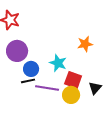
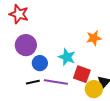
black line: (28, 81) -> (33, 82), moved
yellow circle: (71, 95) -> (94, 89), moved

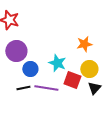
yellow circle: (94, 89) -> (89, 69), moved

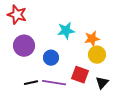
cyan star: (57, 63) -> (66, 31), moved, turned -30
blue circle: (30, 69) -> (51, 58), moved
yellow circle: (89, 69) -> (97, 55), moved

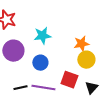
cyan star: (66, 31) -> (42, 36), moved

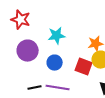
red square: (69, 80) -> (84, 67), moved

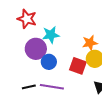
red star: (21, 20) -> (27, 19), moved
purple circle: (28, 51) -> (36, 49), moved

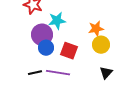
blue circle: (49, 62) -> (46, 48), moved
red square: (78, 66) -> (69, 51), moved

